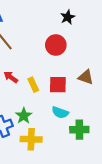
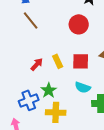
red arrow: (11, 77) -> (37, 64), moved, turned 96

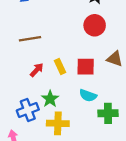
brown line: (31, 20) -> (30, 39), moved, turned -60
red circle: (79, 24) -> (95, 25), moved

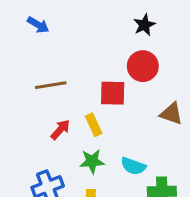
red square: (86, 67) -> (113, 93), moved
green star: (50, 99) -> (92, 161), moved, turned 30

